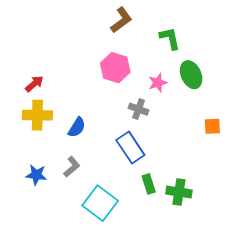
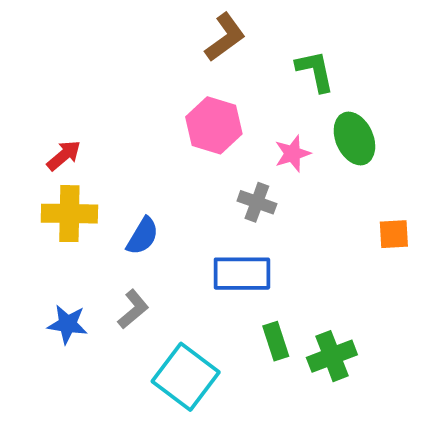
blue rectangle: (130, 148) -> (242, 274), turned -56
green cross: (179, 192) -> (332, 356), turned -30

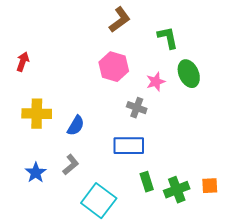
red arrow: (64, 155) -> (23, 62), moved, turned -30
orange square: (394, 234) -> (210, 186), moved
blue star: (68, 324) -> (36, 173), turned 30

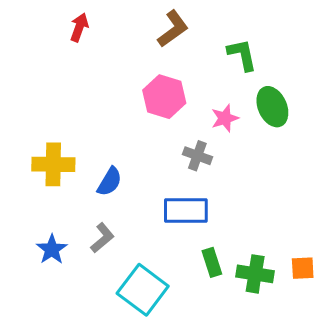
red arrow: (23, 62) -> (79, 27), moved
green cross: (177, 190) -> (255, 274), turned 30

